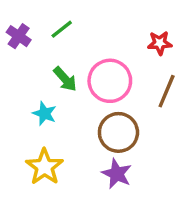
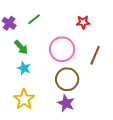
red star: (160, 43) -> (83, 22), moved
green arrow: (65, 79) -> (21, 47), moved

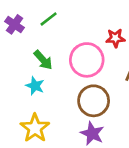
red star: (83, 22) -> (115, 38), moved
green arrow: (21, 47) -> (43, 60), moved

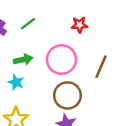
red star: (115, 38) -> (79, 25), moved
green arrow: (43, 60) -> (23, 60), turned -60

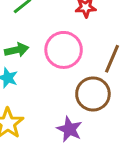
brown circle: (67, 95) -> (93, 94), moved

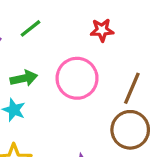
brown circle: (93, 94) -> (130, 130), moved

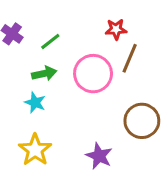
green line: (30, 28) -> (50, 42), moved
brown line: (132, 88) -> (130, 58), moved

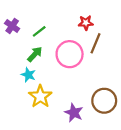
green arrow: (44, 74) -> (35, 54), turned -35
brown circle: (142, 121) -> (104, 101), moved
yellow star: (35, 150) -> (40, 96), moved

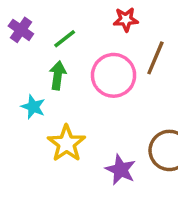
red star: (86, 23) -> (126, 19), moved
green arrow: (35, 54) -> (58, 75), turned -35
cyan star: (28, 75) -> (33, 107), moved

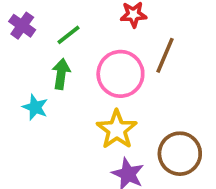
yellow star: (66, 143) -> (117, 130), moved

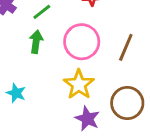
brown line: (165, 55) -> (126, 47), moved
cyan star: (35, 107) -> (16, 93), moved

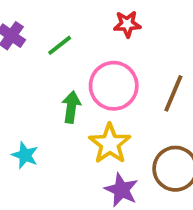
green arrow: (36, 42) -> (71, 107), moved

